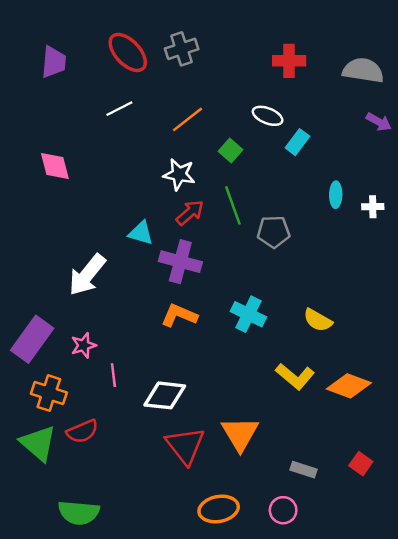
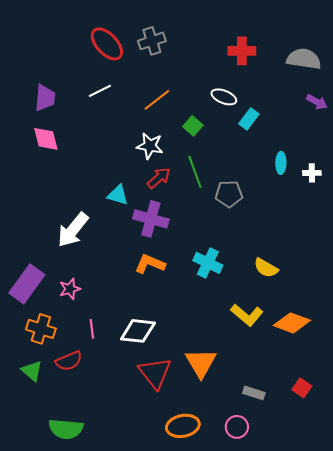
purple trapezoid: (54, 62) -> (45, 98), moved
pink line: (113, 375) -> (92, 329), moved
green triangle: (38, 443) -> (32, 371), size x0.7

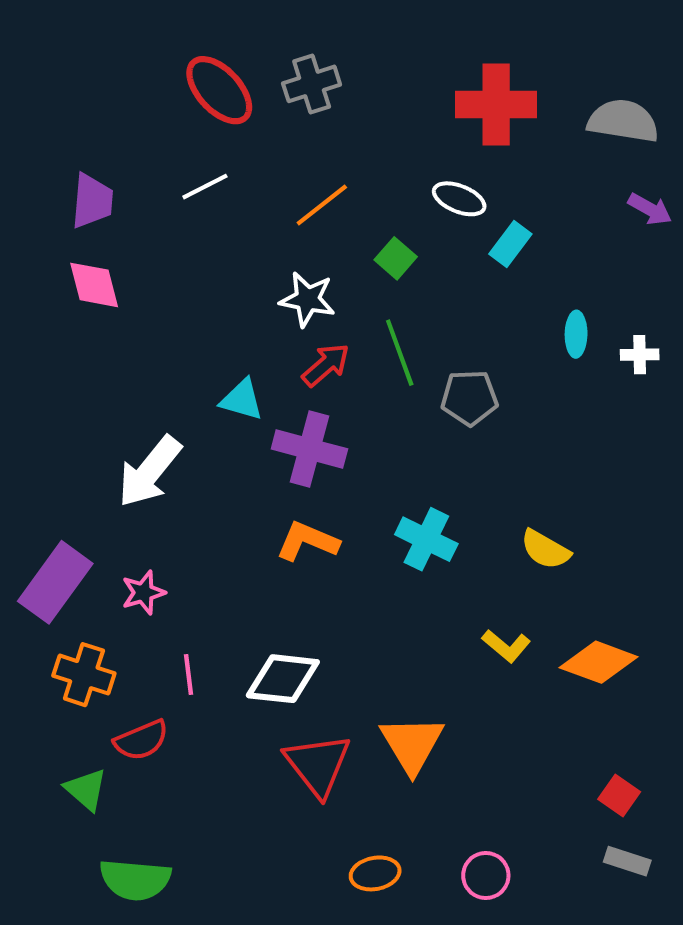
red cross: (242, 51) -> (496, 105), size x1.4
yellow L-shape: (247, 315) -> (506, 646), size x0.7
green triangle: (32, 371) -> (86, 789), moved
gray rectangle: (254, 393) -> (627, 861), moved
orange ellipse: (183, 426) -> (375, 873), size x0.7

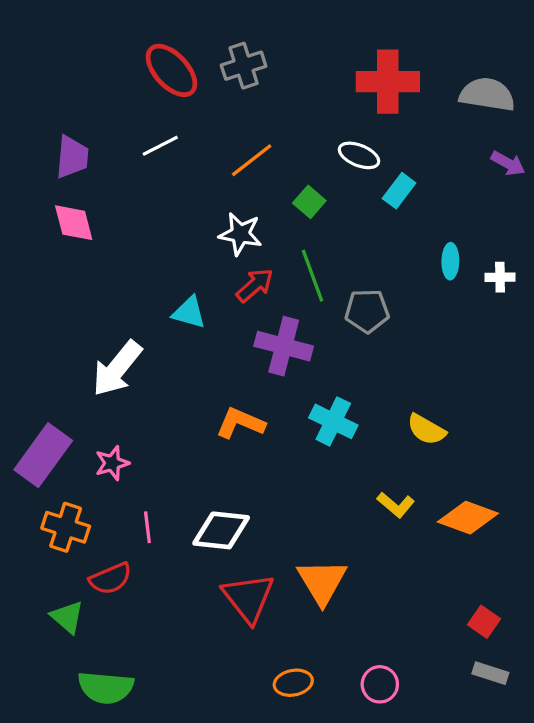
purple cross: (309, 449) -> (284, 346), moved

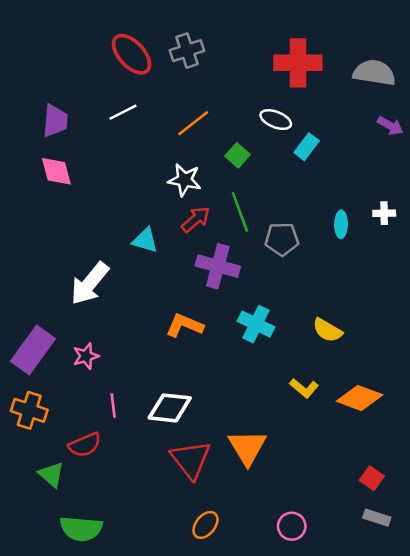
cyan ellipse: (450, 261) -> (341, 224), moved
orange cross: (66, 527) -> (29, 410), moved
orange ellipse: (293, 683) -> (205, 525), moved, turned -40

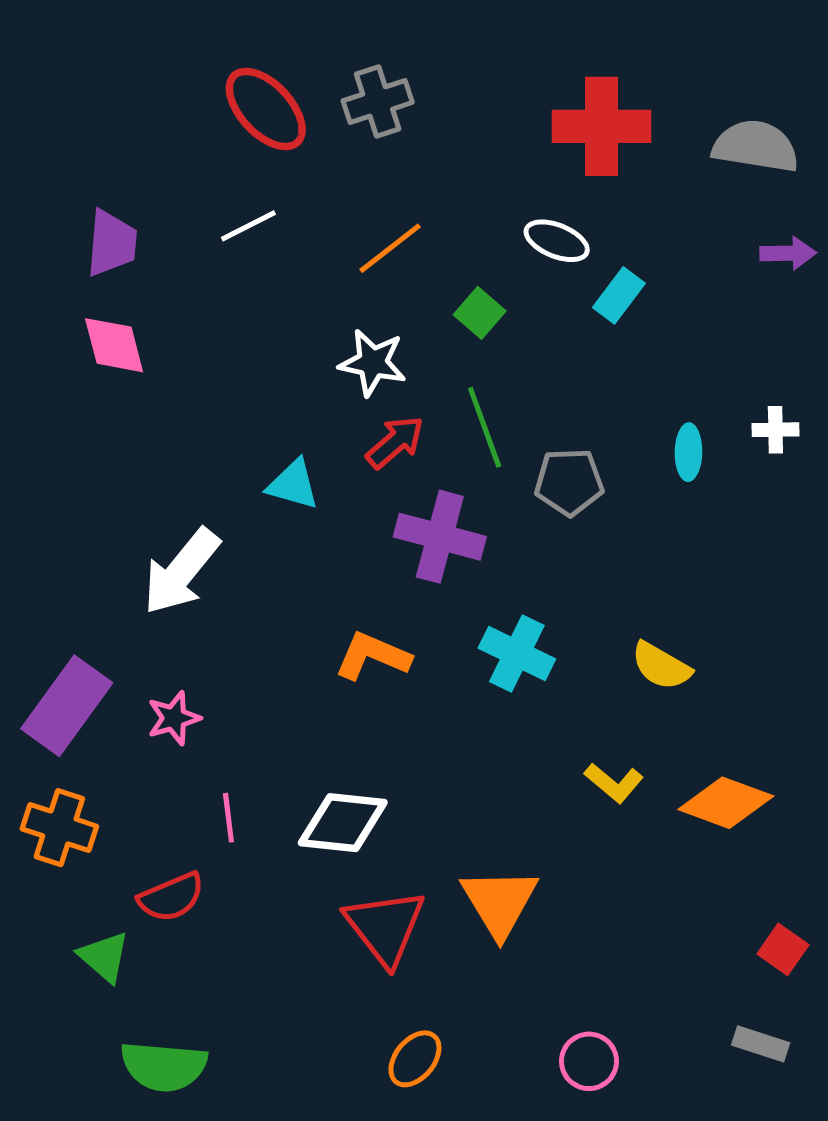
purple arrow: (390, 126) -> (788, 253), turned -30
red square: (372, 478) -> (783, 949), moved

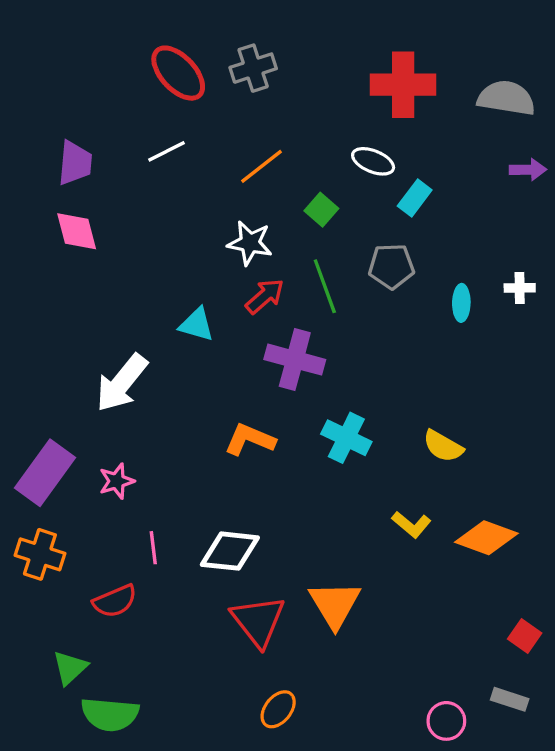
gray pentagon: (569, 482) -> (391, 266), moved
green triangle: (104, 957) -> (70, 668), moved, turned 36
pink circle: (589, 1061) -> (446, 721), moved

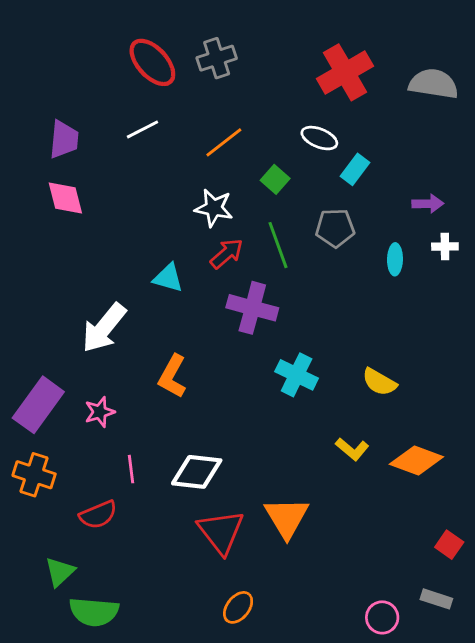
red cross: (403, 85) -> (345, 72), turned -30
purple arrow: (528, 170) -> (428, 204), moved
orange L-shape: (250, 439) -> (172, 376), moved, turned -84

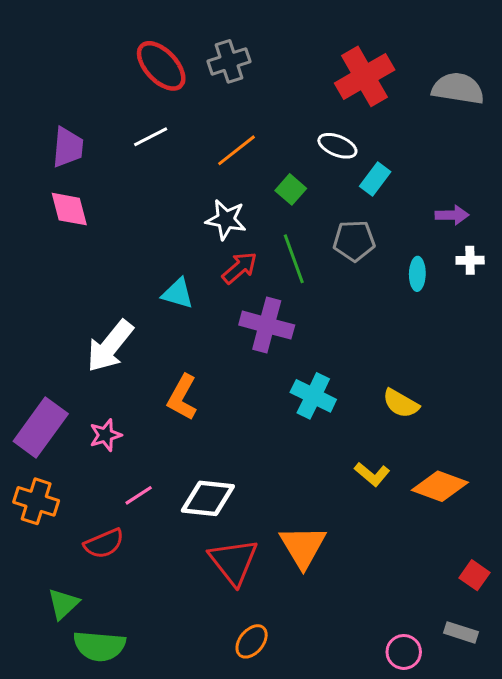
pink line: (131, 469) -> (139, 495), turned 64

